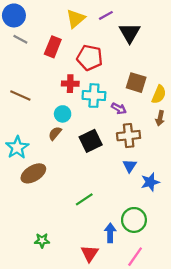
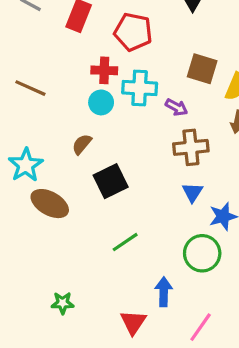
cyan circle: (63, 114) -> (101, 102), moved
black square: (91, 141) -> (111, 181), moved
brown ellipse: (33, 173) -> (50, 204), turned 60
green circle: (134, 220) -> (202, 253), moved

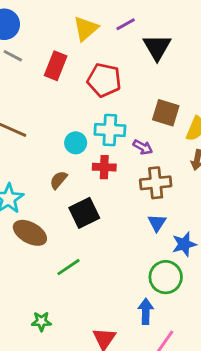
red cross: (104, 70) -> (104, 167), moved
green line: (125, 242) -> (69, 267), moved
blue arrow: (164, 292) -> (146, 311), moved

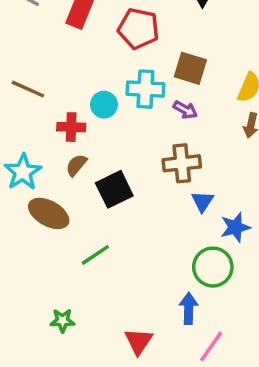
brown square: (166, 113) -> (190, 68), moved
red cross: (104, 167) -> (71, 127), moved
brown semicircle: (59, 180) -> (76, 165), moved
brown cross: (156, 183) -> (182, 163), moved

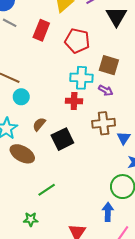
cyan circle: (104, 105) -> (21, 97), moved
red cross: (71, 127) -> (74, 101), moved
blue triangle: (202, 201) -> (124, 138), moved
green line: (95, 255) -> (47, 190), moved

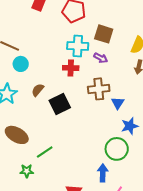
brown ellipse: (22, 154) -> (17, 135), moved
green star: (31, 219) -> (27, 171), moved

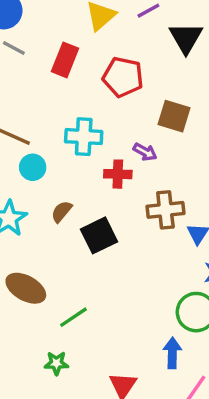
cyan cross: (78, 46) -> (84, 137), moved
purple arrow: (101, 58) -> (145, 152), moved
green star: (27, 171) -> (56, 363), moved

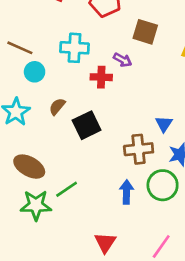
brown cross: (165, 210) -> (139, 149), moved
blue arrow: (172, 353) -> (127, 192), moved
green star: (56, 363) -> (36, 205), moved, size x1.6

